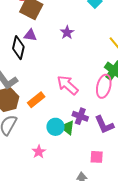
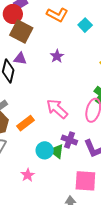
pink square: (97, 157) -> (85, 181), size x1.6

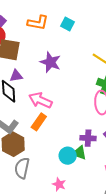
purple star: (57, 56) -> (50, 62), size x1.5
pink arrow: (57, 109) -> (40, 100), moved
orange rectangle: (25, 123) -> (39, 122), moved

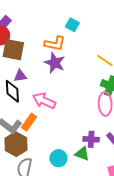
orange L-shape: (38, 23) -> (55, 44), moved
orange rectangle: (39, 122) -> (29, 122), moved
cyan circle: (68, 156) -> (58, 158), moved

